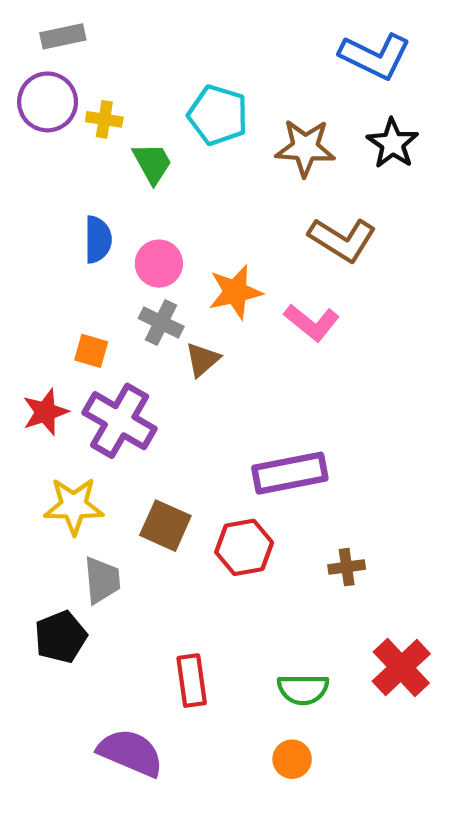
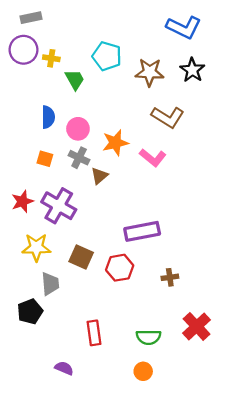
orange square: (91, 351) -> (45, 159), moved
purple semicircle: (131, 753) -> (64, 368), size x0.6

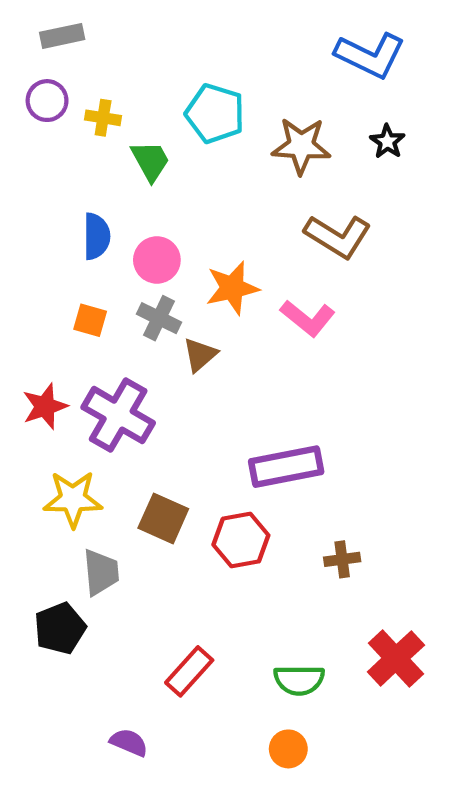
purple circle: (24, 50) -> (47, 101), size x0.7
black star: (192, 70) -> (387, 141), size x0.7
red rectangle: (94, 333) -> (189, 671), turned 50

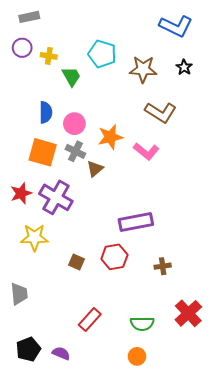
orange square: (90, 320) -> (43, 152), size x1.8
brown square: (163, 518) -> (76, 262), moved, size x0.7
gray trapezoid: (101, 572) -> (19, 294), moved
black pentagon: (60, 628) -> (28, 349), moved

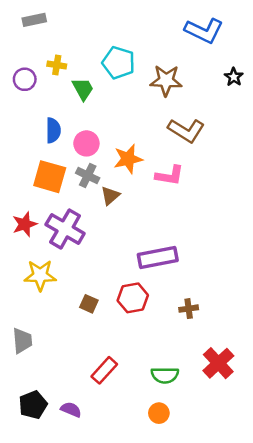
purple circle: (22, 48) -> (25, 79), moved
black star: (184, 67) -> (234, 77), moved
pink L-shape: (146, 151) -> (170, 176), turned -30

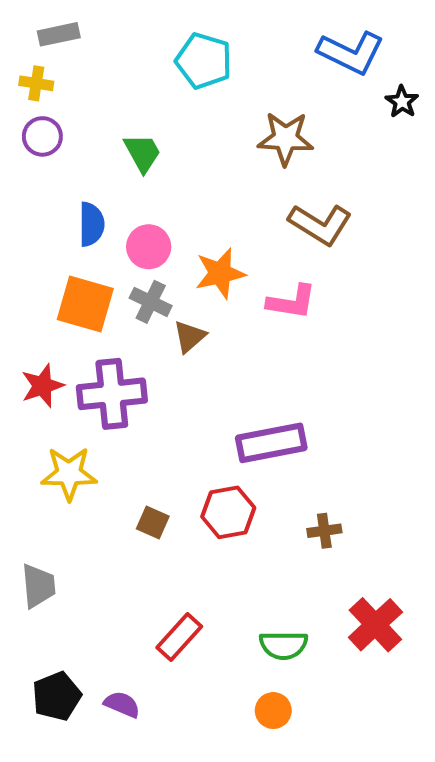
cyan pentagon: (119, 63) -> (204, 61), moved
yellow cross: (57, 65) -> (36, 83), moved
black star: (234, 77) -> (402, 102), moved
purple cross: (65, 229) -> (112, 394), turned -36

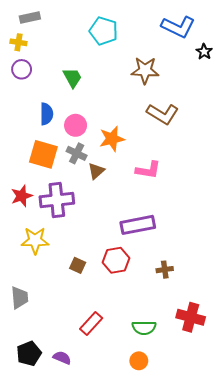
pink L-shape: (292, 302) -> (148, 170), moved
red cross: (375, 625) -> (191, 317), turned -32

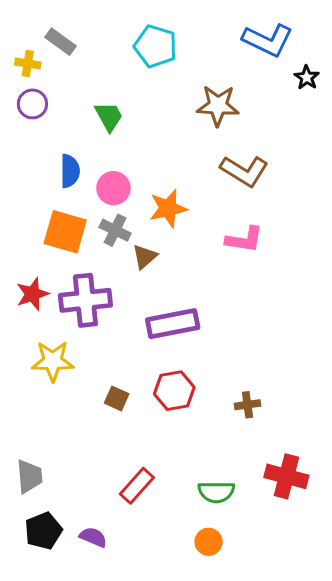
gray rectangle: (30, 17) -> (61, 42), moved, turned 48
pink L-shape: (148, 170) -> (244, 240), moved
purple rectangle: (138, 225) -> (173, 324), moved
gray trapezoid: (20, 298) -> (29, 476), moved

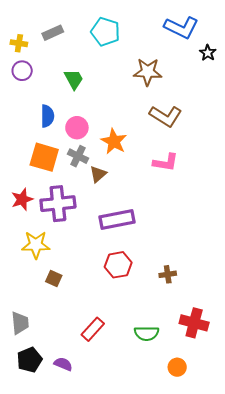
gray rectangle: (61, 42) -> (53, 33), moved, turned -60
orange star: (168, 208) -> (114, 141), turned -30
brown square: (117, 398) -> (54, 279), moved
orange circle: (209, 542) -> (177, 367), moved

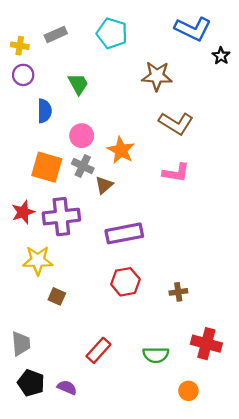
blue semicircle: (47, 116) -> (45, 111), moved
black pentagon: (29, 360) -> (31, 383), turned -30

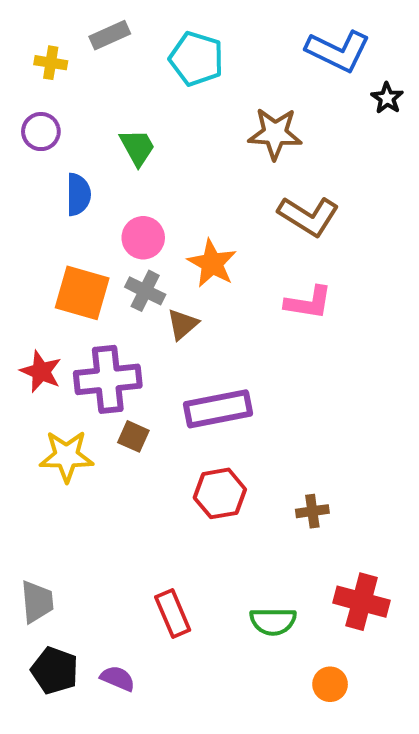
gray rectangle: (56, 34) -> (110, 35), moved
yellow cross: (20, 46) -> (51, 63), moved
red star: (23, 212) -> (41, 372), turned -30
brown square: (57, 296) -> (133, 436), moved
red rectangle: (98, 350) -> (173, 613), turned -65

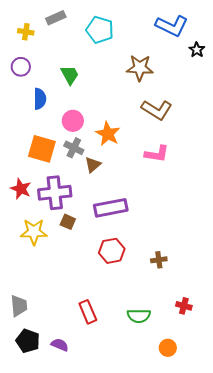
red cross: (362, 602) -> (184, 306), size x0.6

